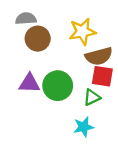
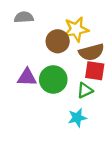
brown circle: (38, 39) -> (58, 41), moved

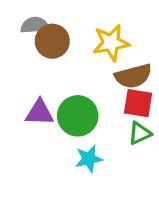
brown circle: (58, 41) -> (52, 41), moved
green triangle: (85, 90) -> (140, 133), moved
cyan star: (77, 118) -> (89, 159), moved

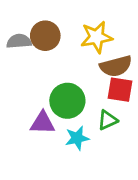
gray semicircle: (35, 25) -> (19, 41), moved
purple triangle: (40, 113) -> (43, 123), moved
green triangle: (140, 133) -> (108, 120), moved

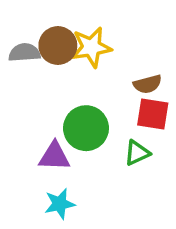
yellow star: (96, 37) -> (91, 47), moved
brown semicircle: (116, 66) -> (148, 84), size x0.7
cyan star: (77, 138) -> (60, 204), moved

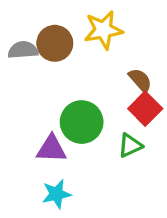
yellow star: (91, 47) -> (103, 30), moved
brown semicircle: (148, 84) -> (140, 80), turned -116
red square: (153, 114) -> (145, 109), turned 36

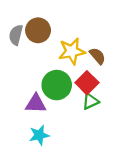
yellow star: (103, 30) -> (72, 51), moved
gray semicircle: (23, 50) -> (16, 35), turned -72
red square: (145, 109) -> (87, 83), moved

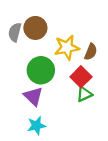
brown semicircle: (97, 56) -> (91, 52), turned 63
green circle: (57, 85) -> (41, 70), moved
purple triangle: (36, 104) -> (33, 96), turned 42

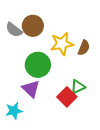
gray semicircle: (15, 32) -> (14, 30), turned -66
red square: (81, 77) -> (67, 97), moved
cyan star: (36, 126) -> (14, 111), moved

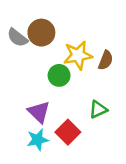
green circle: (38, 65) -> (59, 75), moved, size x0.7
red square: (67, 97) -> (68, 132), moved
cyan star: (14, 111) -> (38, 140), moved

